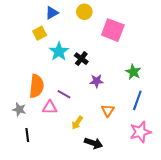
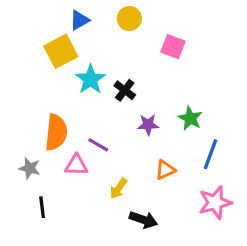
pink square: (113, 30) -> (173, 47), size x0.7
yellow square: (40, 33) -> (61, 51), size x1.5
green star: (133, 72) -> (190, 118), moved
orange triangle: (108, 111) -> (165, 170), turned 32

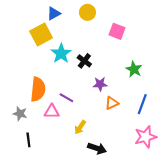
green star: (190, 118) -> (134, 69), moved
orange triangle: (165, 170) -> (112, 103), moved

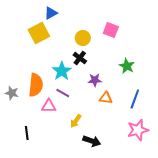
yellow circle: (87, 12) -> (83, 38), moved
cyan star: (61, 53) -> (62, 71), moved
orange triangle: (112, 103) -> (106, 98), turned 32
gray star: (20, 114) -> (12, 93), moved

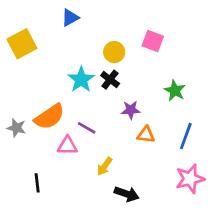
yellow square: (39, 33) -> (22, 44), moved
cyan star: (62, 71) -> (81, 80), moved
orange semicircle: (36, 85) -> (49, 117), turned 50

